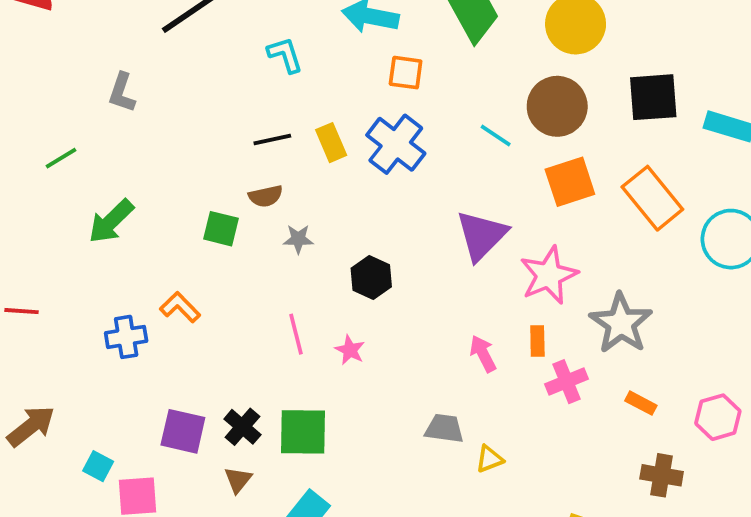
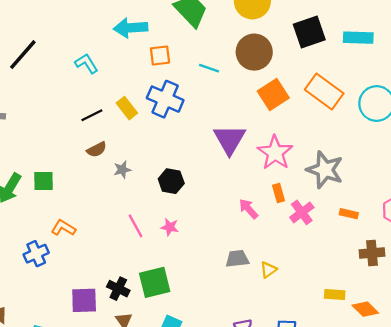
cyan line: (496, 135) -> (209, 68), moved
green square: (221, 229) -> (44, 181), moved

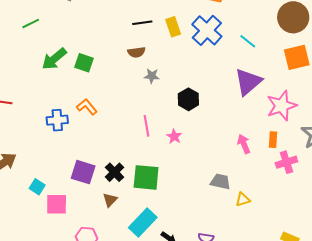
cyan line: (209, 68) -> (248, 41), moved

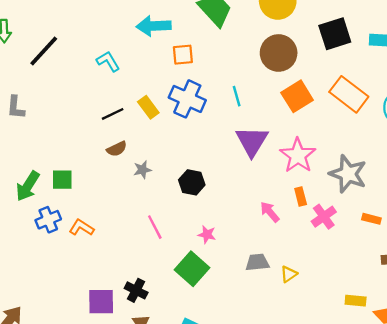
cyan line: (248, 41) -> (237, 96), turned 54
blue cross: (57, 120) -> (48, 220), moved
pink star: (174, 136) -> (207, 235), moved
green square: (146, 177) -> (192, 269), moved, turned -36

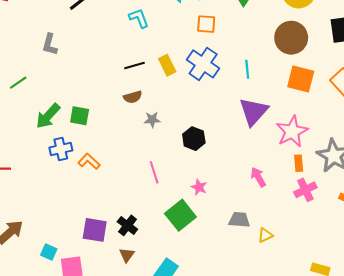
orange square: (297, 96) -> (301, 79), turned 36
orange rectangle: (301, 196) -> (299, 163), moved

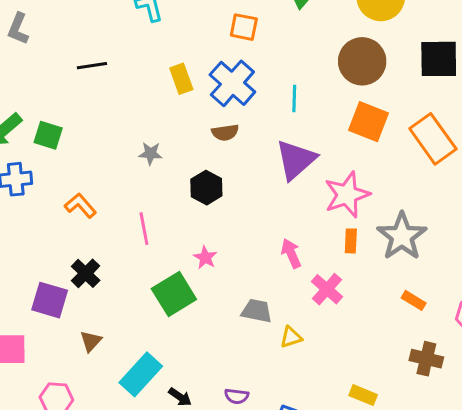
black line: (135, 65) -> (92, 66), moved
brown semicircle: (133, 97) -> (225, 132), moved
orange L-shape: (89, 161) -> (80, 206), moved
pink cross: (305, 190) -> (327, 289), moved, turned -30
black cross: (127, 225) -> (86, 273), moved

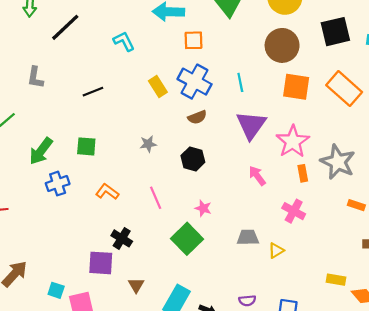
green square: (48, 135) -> (86, 146), moved
pink arrow: (291, 253) -> (257, 176), moved

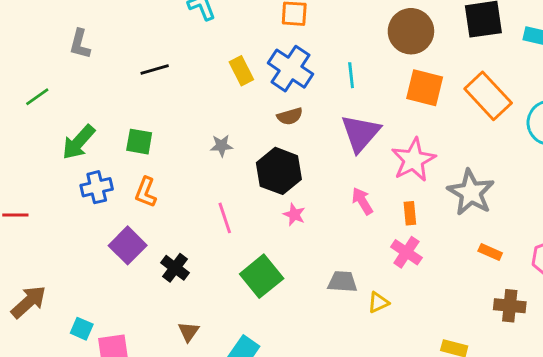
black hexagon: (193, 159) -> (279, 171), size x1.4
orange rectangle: (303, 173) -> (410, 213), moved
orange L-shape: (107, 192) -> (146, 192), moved, turned -110
pink star: (203, 208) -> (294, 215), moved
purple square: (101, 263) -> (128, 245), moved, turned 36

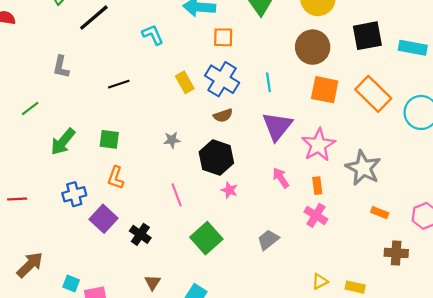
blue cross: (97, 187) -> (74, 194), moved
gray trapezoid: (342, 282) -> (268, 240), turned -40
yellow triangle: (378, 302) -> (320, 281), moved

